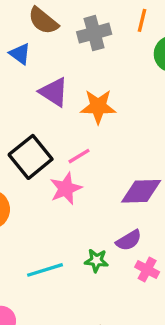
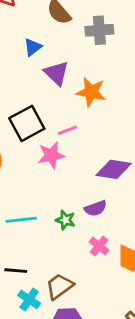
blue triangle: (20, 54) -> (33, 47), moved, turned 36
pink cross: (147, 269) -> (99, 246), moved

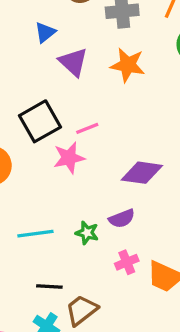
orange star: (91, 92) -> (128, 65), moved
pink cross: (99, 246) -> (127, 262), turned 30
black line: (16, 271) -> (49, 287), moved

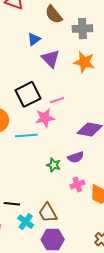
cyan line: (35, 234) -> (26, 136), moved
black line: (49, 287) -> (12, 204), moved
brown trapezoid: (81, 310) -> (48, 213), turned -85

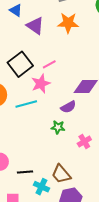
blue triangle: (34, 39) -> (16, 10), turned -40
purple semicircle: (76, 157) -> (68, 107), moved

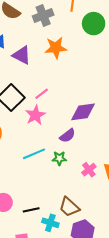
cyan line: (26, 104) -> (34, 154), moved

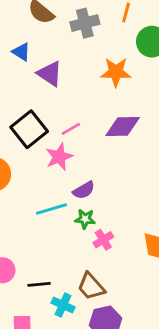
orange star: (56, 48) -> (116, 72), moved
purple diamond: (83, 112) -> (123, 127), moved
purple semicircle: (67, 136) -> (84, 190), moved
pink cross: (89, 170) -> (103, 240), moved

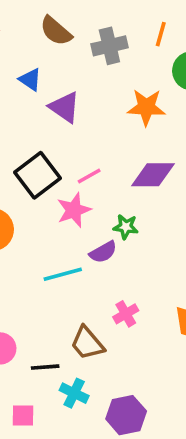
green star: (85, 219) -> (126, 227), moved
brown trapezoid: (91, 286) -> (87, 343), moved

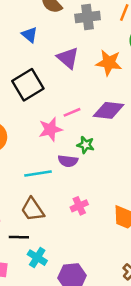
purple triangle: (65, 107) -> (68, 58), moved
black square: (38, 175) -> (28, 85), moved
pink line: (89, 176) -> (72, 112), moved
purple semicircle: (103, 252) -> (68, 161), turned 30
brown trapezoid: (87, 343) -> (32, 209), moved

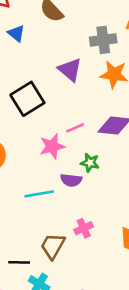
gray cross: (88, 17) -> (103, 40), moved
blue triangle: (30, 35) -> (16, 33), moved
brown trapezoid: (32, 209) -> (53, 246), moved, turned 64

